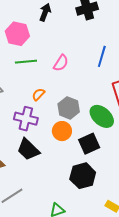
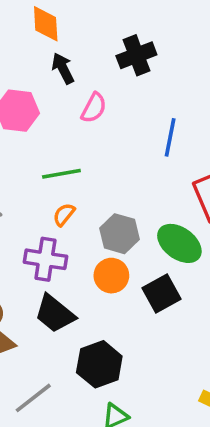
black arrow: (45, 12) -> (63, 68), turned -42
green line: (26, 62) -> (61, 174), moved
pink semicircle: (61, 63) -> (94, 108), moved
black hexagon: (83, 176) -> (99, 364), moved

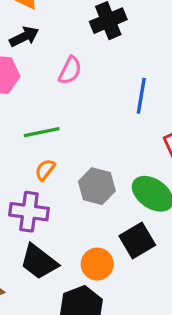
black arrow: (63, 68) -> (24, 37), moved, turned 92
orange circle: (111, 276) -> (97, 264), moved

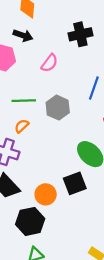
black arrow: (24, 37) -> (23, 35), turned 36
gray hexagon: (97, 186) -> (58, 108), moved

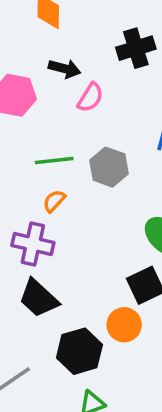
black arrow: (23, 35) -> (65, 69), moved
orange circle: (46, 194) -> (124, 325), moved

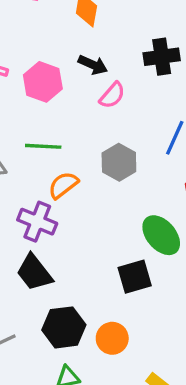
green line: (54, 160) -> (43, 146), moved
orange semicircle: (54, 201) -> (63, 185), size x1.4
orange circle: (124, 325) -> (112, 338), moved

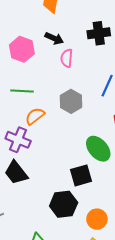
pink semicircle: (112, 95) -> (67, 58), turned 144
black hexagon: (64, 327) -> (64, 204), moved
orange circle: (112, 338) -> (97, 219), moved

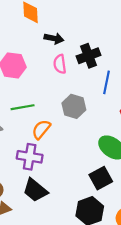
black cross: (99, 33) -> (88, 56), moved
black arrow: (54, 38) -> (54, 38), moved

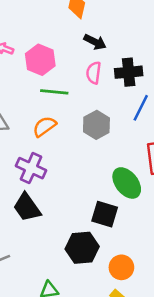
green line: (23, 107) -> (54, 92), moved
orange semicircle: (41, 129) -> (45, 126), moved
black square: (101, 178) -> (105, 214), turned 30

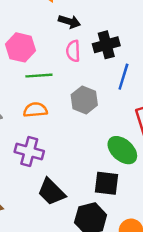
orange semicircle: (45, 126) -> (35, 110), turned 40
black trapezoid: (27, 207) -> (51, 192), moved

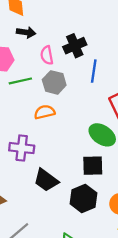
black arrow: (69, 22) -> (26, 32), moved
gray hexagon: (84, 100) -> (54, 82), moved
orange semicircle: (35, 110) -> (45, 112), moved

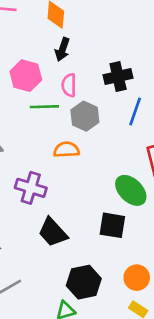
black arrow: (26, 32) -> (62, 49), turned 90
pink semicircle: (47, 55) -> (69, 85), moved
black hexagon: (83, 198) -> (84, 282), moved

